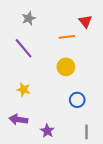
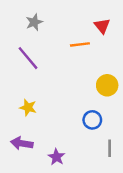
yellow circle: (66, 67) -> (107, 85), moved
gray line: (86, 132) -> (110, 148), moved

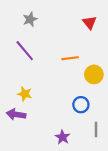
orange line: (80, 44) -> (70, 58), moved
purple arrow: (22, 143) -> (16, 114), moved
purple star: (56, 157) -> (63, 137), moved

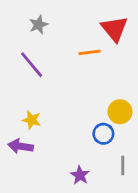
red triangle: (90, 23) -> (114, 29), size x1.5
orange line: (70, 58) -> (90, 52), moved
yellow circle: (94, 74) -> (120, 112), moved

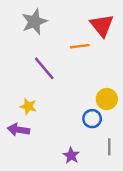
gray star: (38, 25) -> (34, 22), size x1.5
purple line: (32, 65) -> (44, 68), moved

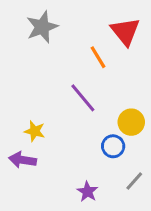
orange line: (80, 46) -> (98, 57), turned 66
purple line: (44, 68) -> (83, 98), moved
gray line: (109, 147) -> (134, 181), turned 42

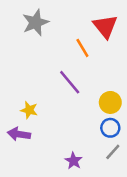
blue circle: (113, 146) -> (110, 128), moved

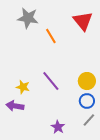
gray star: (35, 23) -> (28, 18), turned 30
orange line: (82, 48) -> (51, 36), moved
purple line: (70, 82) -> (51, 81), moved

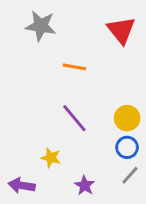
orange line: (51, 36) -> (74, 67), moved, turned -49
yellow star: (23, 87) -> (51, 158), moved
purple arrow: (15, 106) -> (22, 185), moved

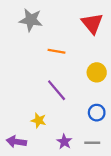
yellow circle: (127, 118) -> (97, 72), moved
gray line: (130, 175) -> (92, 143), moved, turned 48

